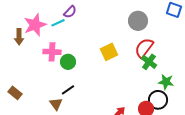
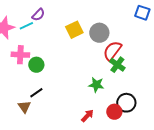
gray circle: (138, 21) -> (99, 33), moved
yellow square: (109, 52) -> (74, 30), moved
green star: (166, 82) -> (96, 85), moved

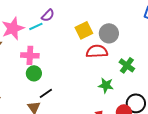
red semicircle: (112, 51) -> (97, 51), moved, turned 50
green circle: (36, 65) -> (34, 73), moved

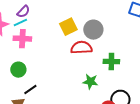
purple semicircle: (48, 15) -> (23, 12), moved
pink cross: (30, 55) -> (22, 39), moved
green cross: (127, 65) -> (111, 62), turned -35

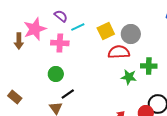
purple semicircle: (23, 12) -> (61, 16), turned -96
cyan line: (20, 23) -> (78, 27), moved
green star: (90, 82) -> (129, 77), moved

